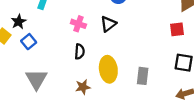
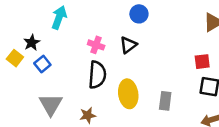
red square: (177, 29) -> (202, 62), moved
black semicircle: (80, 52) -> (97, 75), size x1.6
brown star: (83, 87) -> (88, 115), moved

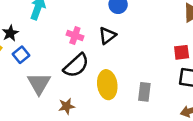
black semicircle: (97, 75) -> (76, 65), turned 44
gray triangle: (51, 105) -> (39, 83), moved

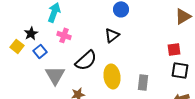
pink cross: (75, 36) -> (64, 35), moved

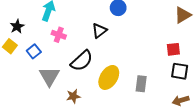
black star: (31, 33) -> (17, 26), moved
black triangle: (112, 35) -> (99, 31), moved
yellow ellipse: (112, 76) -> (109, 77), turned 40

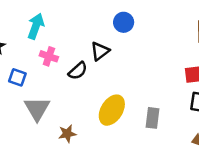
blue square: (34, 51) -> (17, 77), turned -32
black semicircle: (82, 61) -> (78, 71), moved, size x0.7

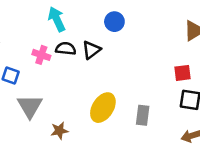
cyan arrow: (36, 26) -> (57, 19), moved, turned -45
black semicircle: (78, 71) -> (66, 49), moved, turned -132

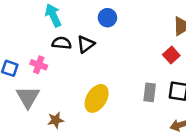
pink cross: (41, 55) -> (39, 65), moved
red square: (182, 73) -> (171, 55), moved, turned -35
gray rectangle: (143, 115) -> (150, 92), moved

